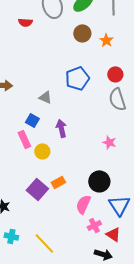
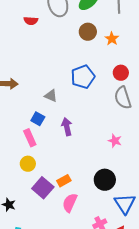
yellow circle: (42, 151) -> (28, 164), moved
pink semicircle: (83, 204) -> (70, 203), moved

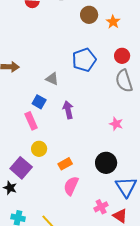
yellow circle: (28, 164) -> (39, 149), moved
purple square: (43, 188) -> (21, 168), moved

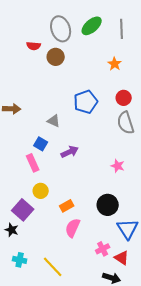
brown circle: (89, 15) -> (56, 57), moved
purple arrow: (68, 110) -> (70, 152), turned 78

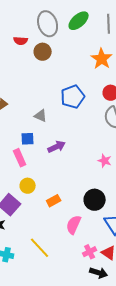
orange star: (115, 64) -> (102, 59), size x1.5
blue square: (41, 144) -> (28, 139), turned -32
pink semicircle: (73, 228) -> (74, 225), moved
pink cross: (103, 249) -> (90, 252), moved
yellow line: (53, 267) -> (40, 248), moved

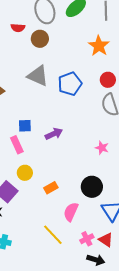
gray triangle: (41, 116) -> (38, 76), moved, size x1.6
yellow line: (40, 248) -> (53, 235), moved

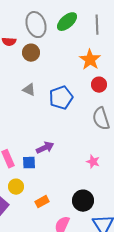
gray triangle: (38, 76) -> (29, 90), size x0.6
red circle: (108, 80) -> (99, 85), moved
blue square: (25, 126) -> (29, 163), moved

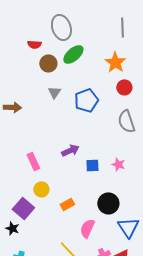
green ellipse: (67, 22) -> (73, 54), moved
brown circle: (31, 53) -> (48, 63), moved
gray triangle: (29, 90) -> (54, 92), turned 40
blue square: (29, 163) -> (92, 165), moved

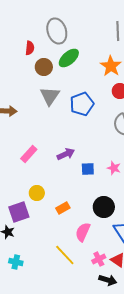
red semicircle: (34, 44) -> (30, 48), turned -88
gray triangle: (54, 92) -> (50, 96), size x1.5
pink rectangle: (33, 161) -> (29, 154), moved, turned 66
purple square: (23, 208) -> (19, 212), turned 30

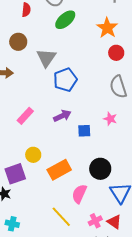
brown circle: (44, 67) -> (18, 42), moved
blue pentagon: (82, 104) -> (65, 80), moved
pink star: (114, 168) -> (110, 119), moved
orange rectangle: (63, 208) -> (59, 170), size x1.6

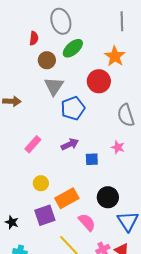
brown circle: (18, 42) -> (47, 60), moved
red circle: (116, 53) -> (99, 81), moved, size x1.5
purple square: (15, 174) -> (45, 215), moved
pink semicircle: (79, 194) -> (87, 222), turned 114

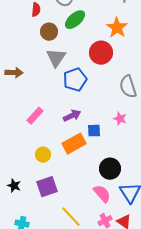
orange rectangle: (67, 198) -> (74, 144), moved
black star: (12, 222) -> (14, 186), moved
pink semicircle: (87, 222) -> (102, 194), moved

